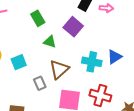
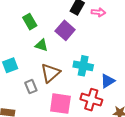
blue triangle: (115, 57) -> (108, 81), moved

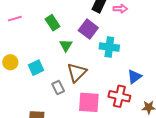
green triangle: (41, 45) -> (66, 45), turned 48
cyan cross: (83, 66) -> (109, 47), moved

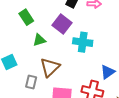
green triangle: (66, 45) -> (39, 40), turned 40
gray rectangle: (58, 87) -> (31, 82), turned 40

